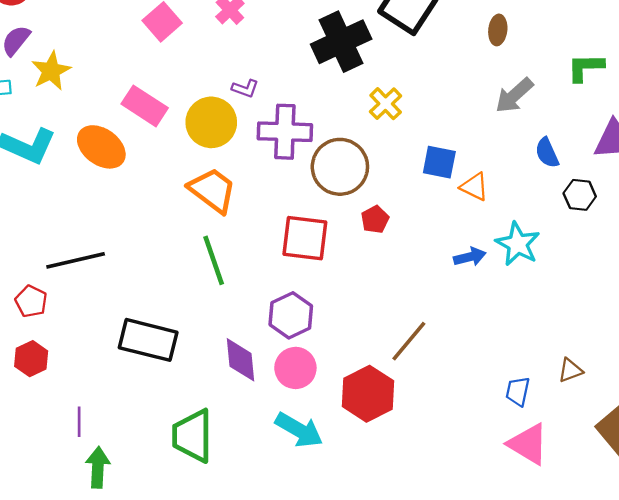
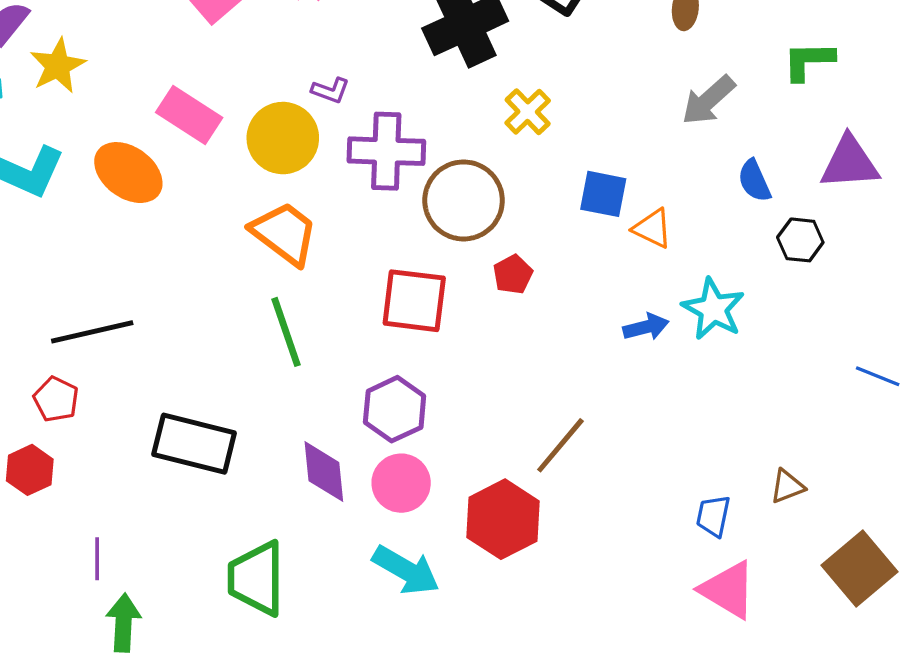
red pentagon: (31, 301) -> (56, 399), moved

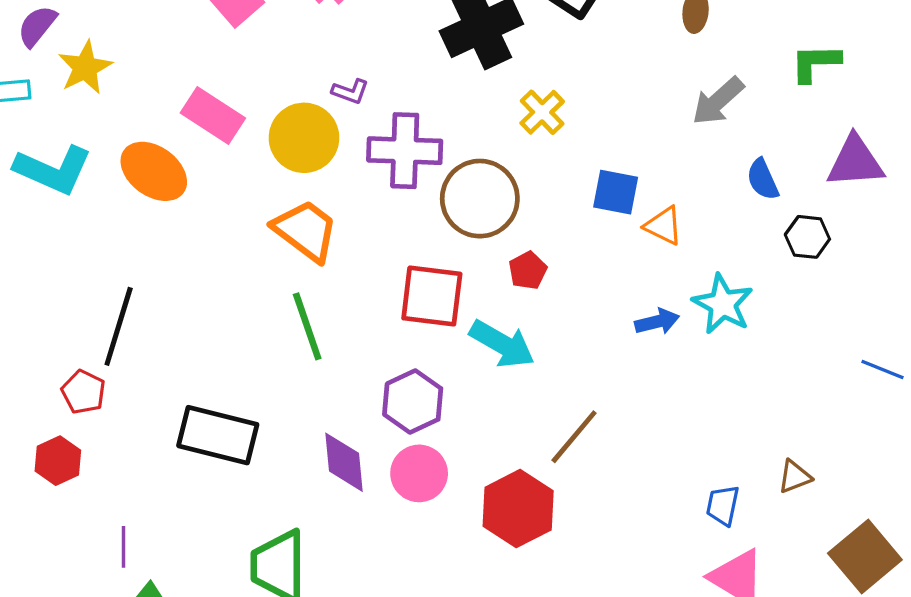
black line: (92, 332) -> (119, 326), turned -60
cyan arrow: (406, 570) -> (502, 344), moved

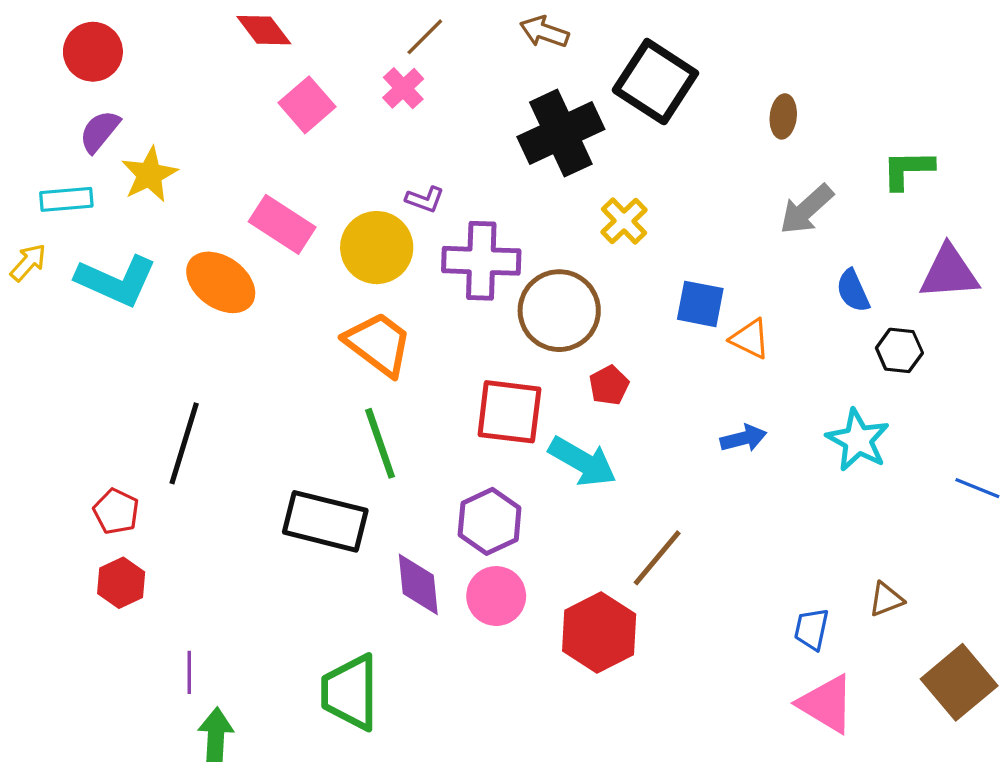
cyan star: (723, 304) -> (858, 440), moved
red pentagon: (83, 392) -> (116, 511), moved
black rectangle: (218, 435) -> (325, 521), moved

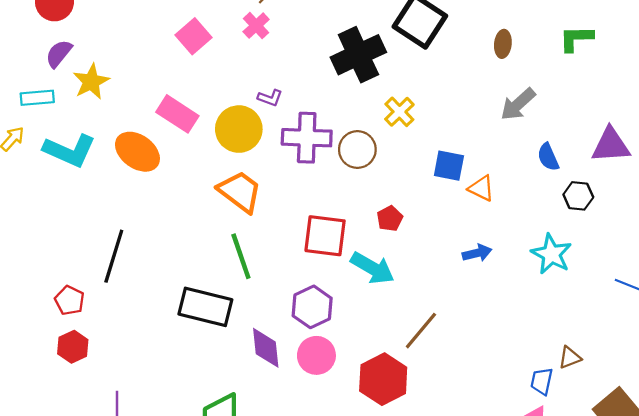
green L-shape: (908, 170) -> (576, 38), moved
brown circle: (559, 311) -> (357, 150), moved, size x0.7
blue trapezoid: (811, 629) -> (542, 381), moved

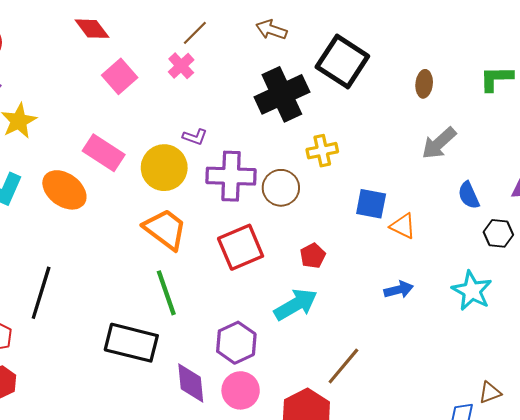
yellow cross: (399, 112) -> (322, 151), turned 32
red square: (325, 236) -> (241, 247), moved, turned -30
cyan arrow: (372, 268) -> (296, 305), turned -60

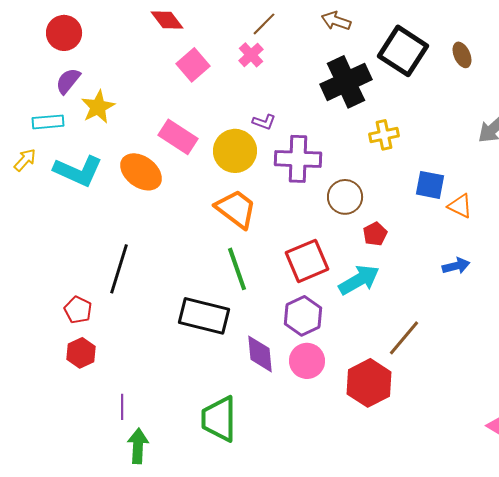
brown ellipse: (424, 84) -> (462, 55), moved, turned -30
brown circle: (281, 188) -> (345, 197), moved
red square: (241, 247) -> (307, 261), moved

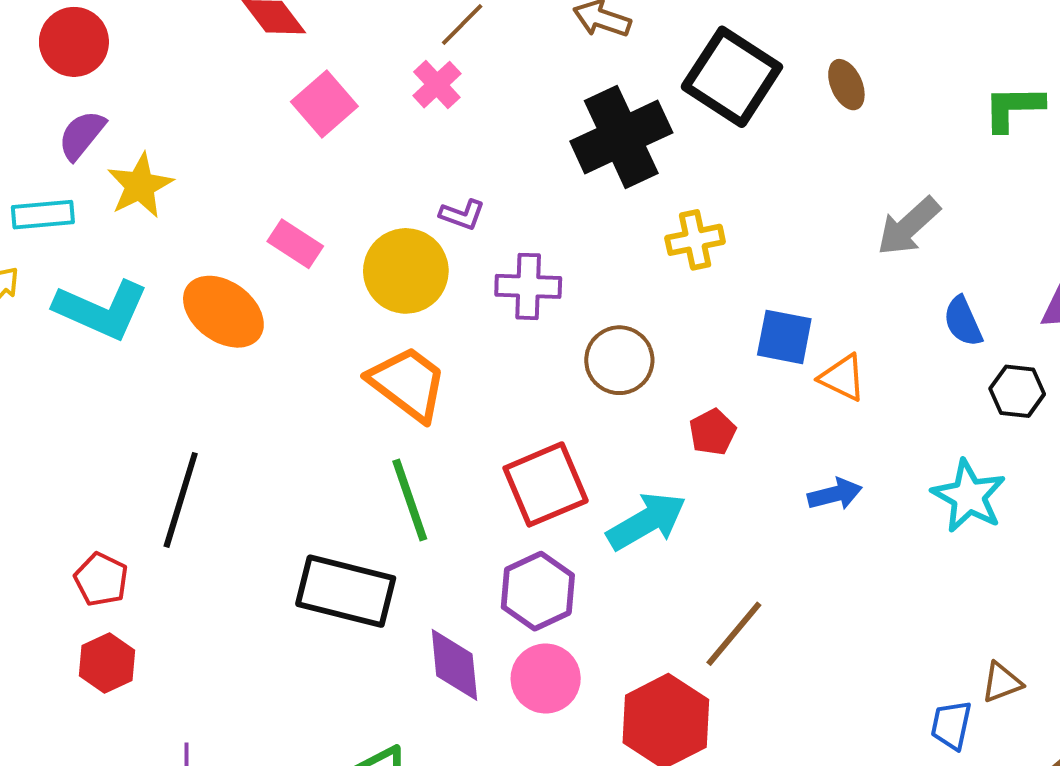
pink rectangle: (178, 137) -> (295, 244), size x0.7
purple cross: (298, 159) -> (528, 286), size x0.7
red pentagon: (375, 234) -> (713, 432), moved

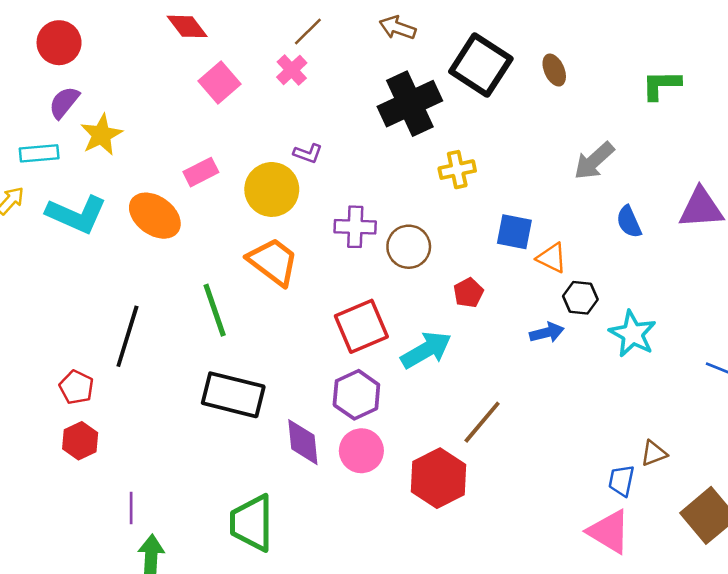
pink rectangle: (295, 244) -> (201, 172), turned -60
purple cross: (528, 286) -> (355, 227), moved
black hexagon: (1017, 391) -> (580, 298), moved
green line: (410, 500) -> (215, 310), moved

